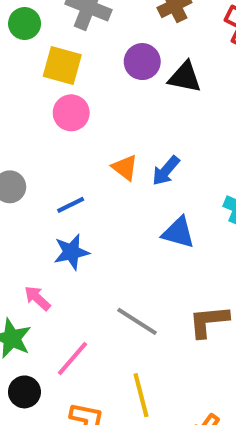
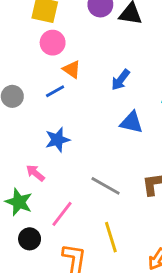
orange triangle: (125, 168) -> (72, 69), moved
blue line: (71, 205) -> (55, 91), moved

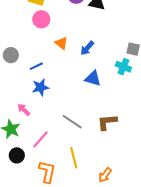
orange triangle: (72, 69) -> (61, 43), moved
blue line: (55, 91) -> (36, 66), moved

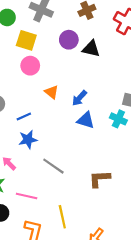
blue triangle: (93, 78) -> (86, 120), moved
gray line: (72, 122) -> (53, 166), moved
pink line: (40, 139) -> (27, 196), turned 60

